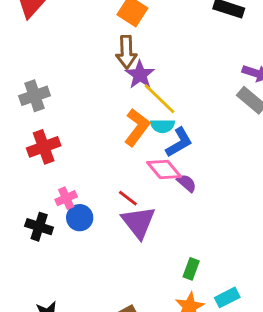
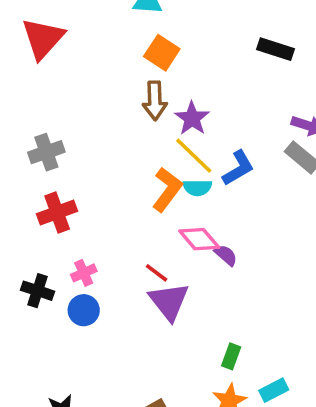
purple star: (140, 75) -> (192, 118), moved
blue L-shape: (179, 142) -> (238, 168), moved
blue circle: (80, 218) -> (84, 310), moved
black cross: (39, 227) -> (38, 291), moved

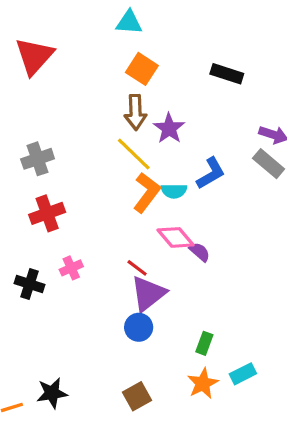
black rectangle: (276, 49) -> (227, 74), moved
yellow line: (194, 156) -> (134, 154), moved
purple triangle: (169, 301) -> (148, 294), turned 30
blue circle: (84, 310) -> (139, 327), moved

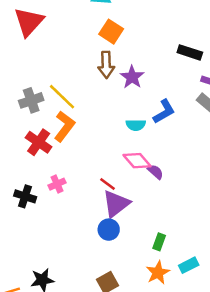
black rectangle: (227, 74) -> (190, 52), moved
yellow line: (134, 154) -> (62, 97), moved
orange L-shape: (147, 193) -> (64, 126), moved
red cross: (47, 213) -> (39, 142), turned -35

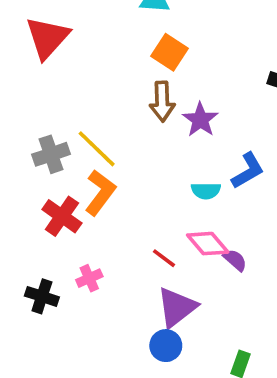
red line: (107, 184) -> (164, 258), moved

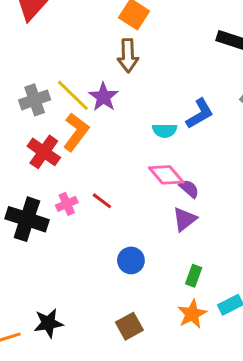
purple star: (200, 120) -> (103, 97), moved
red line: (164, 258) -> (102, 201), moved
black cross: (42, 296) -> (27, 219), size x1.5
purple triangle: (177, 307) -> (184, 219), moved, size x0.7

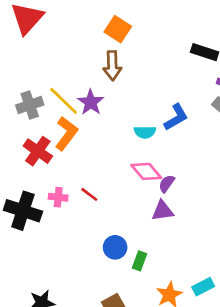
purple semicircle: (189, 189) -> (167, 184), turned -96
pink cross: (67, 204) -> (58, 197), turned 30
purple triangle: (184, 219) -> (163, 211), turned 30
green rectangle: (194, 276) -> (139, 261), moved

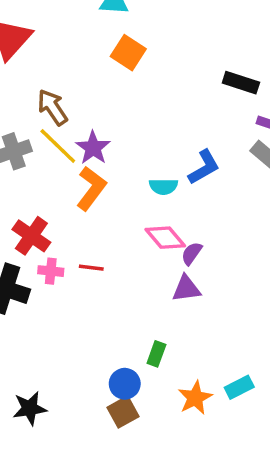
brown arrow: (112, 66) -> (53, 107), moved, turned 148
orange L-shape: (66, 133) -> (91, 188), moved
red cross: (38, 151) -> (31, 236), moved
red line: (89, 194) -> (91, 268), turned -30
blue circle: (115, 247) -> (125, 384), moved

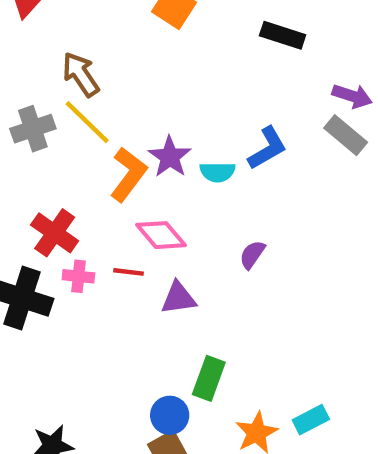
black rectangle: (241, 83) -> (283, 35), moved
purple star: (93, 148) -> (170, 157), moved
pink diamond: (165, 238) -> (161, 235), moved
purple triangle: (186, 289) -> (178, 298), moved
green rectangle: (156, 354) -> (209, 378), size x1.4

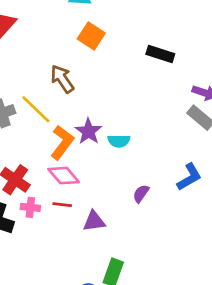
brown arrow: (81, 74) -> (62, 79), moved
blue L-shape: (267, 148) -> (189, 177), moved
pink diamond: (161, 235) -> (64, 176), moved

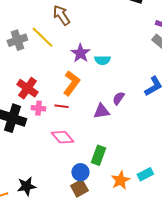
orange L-shape: (62, 142) -> (71, 83), moved
pink diamond: (64, 176) -> (62, 137), moved
purple triangle: (94, 221) -> (101, 111), moved

